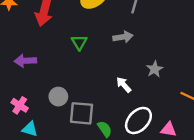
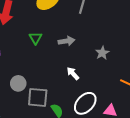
gray arrow: (123, 37) -> (67, 41), moved
gray star: (155, 69) -> (102, 53), moved

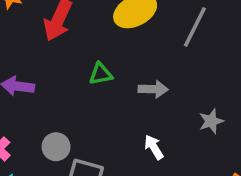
green triangle: (36, 38) -> (101, 74), turned 40

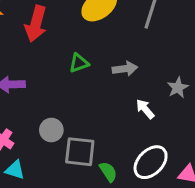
white arrow: (154, 147) -> (145, 109), moved

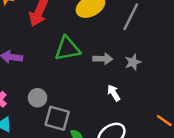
green triangle: (79, 63) -> (67, 49), size x1.6
gray star: (178, 88) -> (133, 62), moved

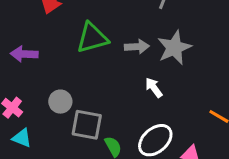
gray star: (133, 62) -> (174, 48), size x1.6

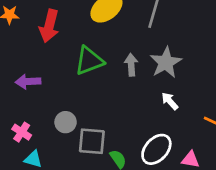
gray arrow: (137, 47) -> (131, 65), turned -85
white arrow: (154, 88) -> (170, 101), moved

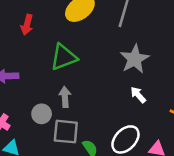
red arrow: (49, 26) -> (27, 25), size x0.7
gray arrow: (131, 65) -> (65, 97), moved

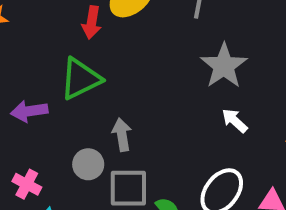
red arrow: (27, 25) -> (92, 22), moved
green triangle: (64, 57) -> (81, 79), moved

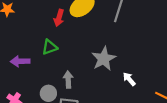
gray star: (224, 66) -> (104, 59), moved
green triangle: (81, 79) -> (50, 47), size x0.7

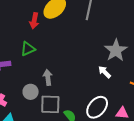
gray star: (104, 59) -> (116, 50), moved

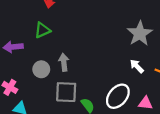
white arrow: (105, 72) -> (137, 66), moved
gray circle: (31, 92) -> (41, 69), moved

